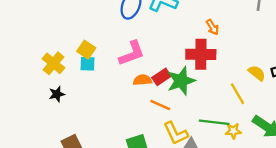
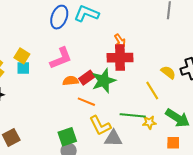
orange arrow: (212, 27) -> (120, 41), moved

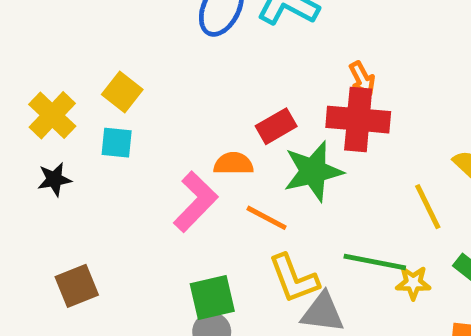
pink L-shape: (61, 58) -> (196, 202), moved, turned -30
cyan square: (23, 68) -> (117, 143), moved
red rectangle: (87, 78) -> (276, 126), moved

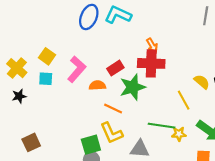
pink L-shape: (196, 202) -> (77, 69), moved
yellow L-shape: (294, 279) -> (112, 133), moved

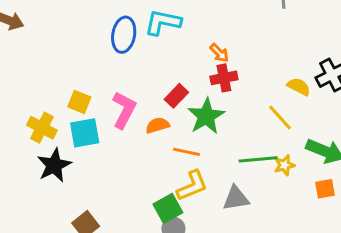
red cross: (151, 63) -> (224, 78), size x0.7
cyan square: (46, 79) -> (85, 133), size x1.5
black star: (19, 96) -> (54, 165), size x1.6
yellow L-shape: (112, 133) -> (192, 186), turned -75

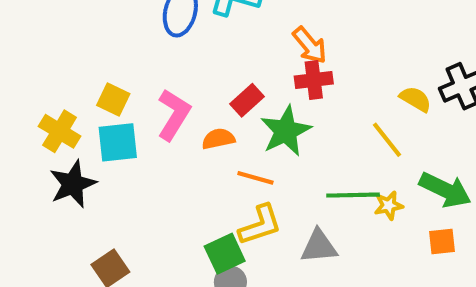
orange arrow: (219, 53) -> (310, 45), size x1.4

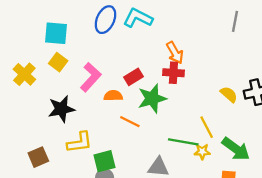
yellow line: (387, 140) -> (207, 127), moved
cyan square: (118, 142) -> (56, 33), moved
black star: (73, 184) -> (61, 109), moved
yellow L-shape: (260, 225) -> (80, 142), moved

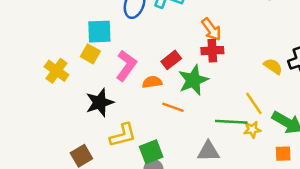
cyan square: (56, 33) -> (99, 32), moved

